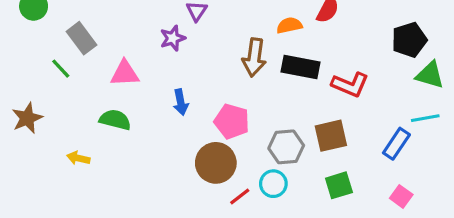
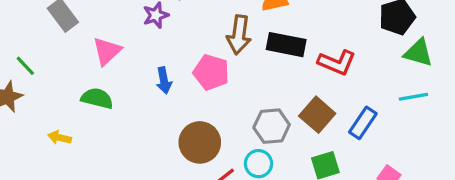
green line: (61, 69) -> (25, 66), moved
pink triangle: (125, 73) -> (107, 51), turned -40
pink pentagon: (232, 121) -> (211, 72), moved
brown square: (331, 136) -> (317, 115), turned -36
blue rectangle: (396, 144) -> (363, 123), moved

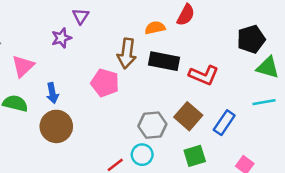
blue arrow: (164, 80) -> (52, 93), moved
brown circle: (200, 142) -> (56, 126), moved

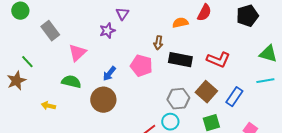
black pentagon: (251, 39) -> (247, 16), moved
brown arrow: (127, 53) -> (158, 43), size x0.6
black rectangle: (164, 61) -> (180, 60), moved
blue arrow: (52, 93) -> (109, 74), moved, turned 49

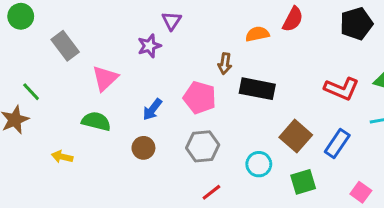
red L-shape: (218, 60) -> (342, 89), moved
gray hexagon: (178, 99) -> (203, 146), moved
brown circle: (103, 100) -> (143, 148), size x0.6
cyan circle: (170, 122) -> (259, 164), moved

